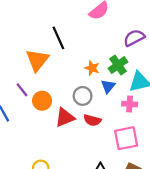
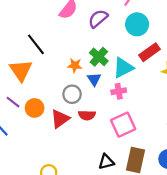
purple semicircle: (134, 38) -> (98, 19), moved

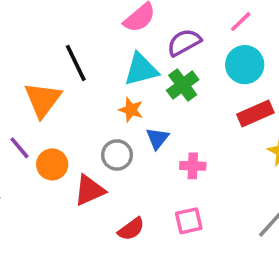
green cross: (99, 57) -> (183, 85), moved
cyan triangle: (123, 68) -> (141, 69), moved
red semicircle: (87, 115) -> (131, 229), moved, turned -49
pink square: (123, 125) -> (189, 221), size x0.7

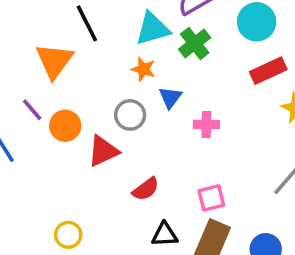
pink square: (189, 221) -> (211, 198), moved

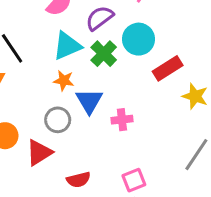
cyan circle: (257, 22) -> (139, 39), moved
blue triangle: (170, 97) -> (89, 101), size x1.4
red semicircle: (146, 189) -> (79, 180), turned 30

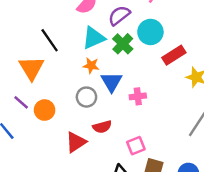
red triangle: (39, 153) -> (76, 142), moved
red semicircle: (79, 180) -> (102, 127), moved
pink square: (134, 180) -> (136, 146), moved

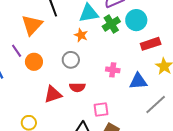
blue triangle: (112, 82) -> (138, 81), moved, turned 42

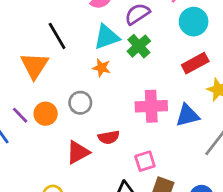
cyan circle: (136, 20) -> (194, 22), moved
purple line: (17, 51) -> (20, 115), moved
gray circle: (71, 60) -> (80, 103), moved
pink cross: (113, 70) -> (151, 106), size x1.6

